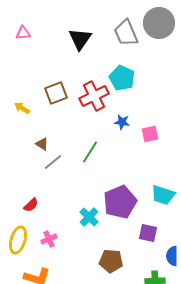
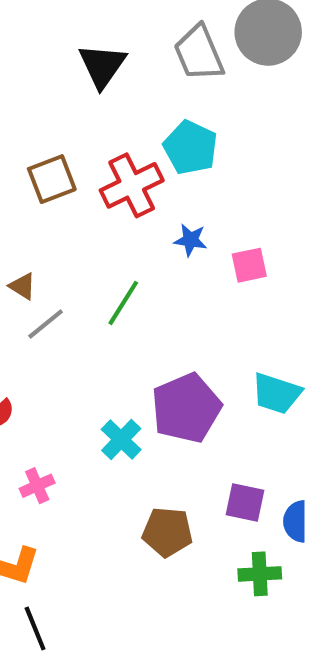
purple square: (148, 233) -> (245, 503), moved

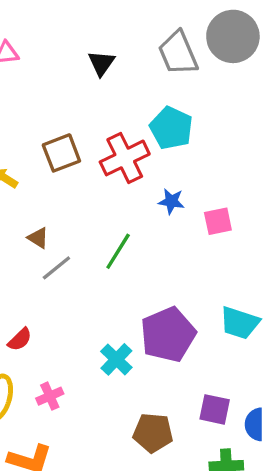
black triangle: (102, 66) -> (101, 63), size x0.7

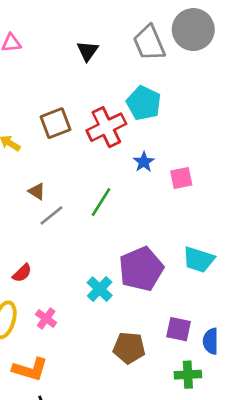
blue star: (171, 201) -> (144, 162), turned 30
pink cross: (50, 396) -> (46, 318), turned -30

